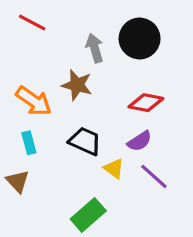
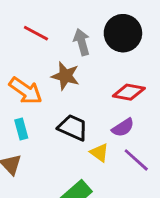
red line: (32, 22) -> (36, 33), moved

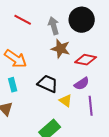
brown star: (65, 76) -> (61, 49), moved
purple line: (136, 160) -> (91, 106), turned 42

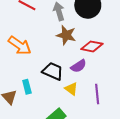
purple semicircle: (82, 84) -> (79, 66), moved
cyan rectangle: (13, 85) -> (27, 87), moved

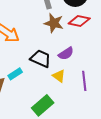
red diamond: (92, 46) -> (79, 21), moved
cyan rectangle: (27, 87) -> (15, 74), turned 72

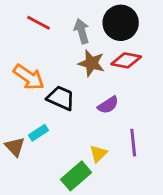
black trapezoid: (41, 59) -> (61, 98), moved
yellow triangle: (59, 76) -> (98, 154), moved, turned 40

